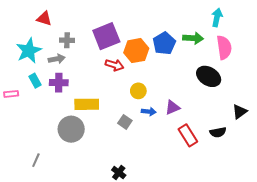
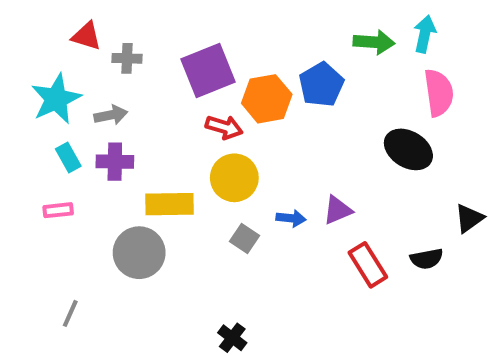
green arrow: (193, 38) -> (374, 42), moved
gray cross: (67, 40) -> (127, 58), moved
yellow circle: (138, 91) -> (234, 178), moved, size x1.5
pink rectangle: (11, 94) -> (58, 210), moved

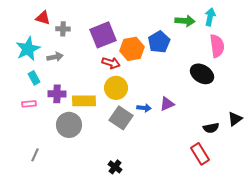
purple cross: (115, 162) -> (57, 94), moved
black triangle: (469, 218) -> (235, 119), moved
gray square: (244, 239) -> (121, 118), size x1.6
red rectangle: (368, 265) -> (200, 154), moved

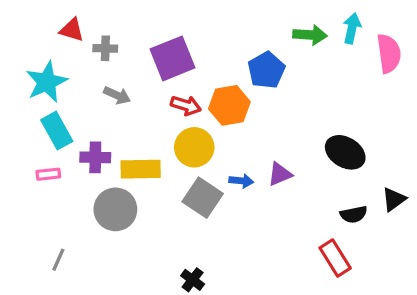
pink semicircle: (217, 46) -> (389, 53), moved
orange hexagon: (132, 49) -> (229, 105), moved
gray arrow: (55, 57) -> (117, 95), moved, turned 35
black ellipse: (202, 74) -> (345, 152), moved
cyan rectangle: (34, 78) -> (57, 131), size x1.5

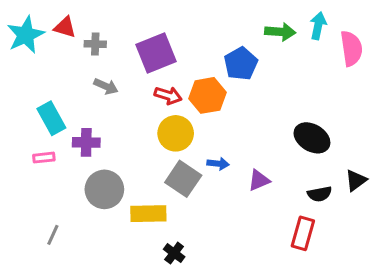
cyan star: (47, 82) -> (26, 35), moved
yellow rectangle: (141, 169) -> (148, 214), moved
purple triangle: (280, 174) -> (259, 180), moved
red rectangle: (335, 258) -> (303, 233), turned 48

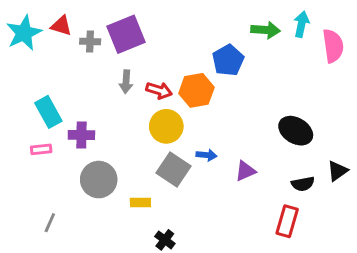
purple square: (156, 53) -> (126, 34), moved
gray arrow: (106, 86) -> (126, 82), moved, turned 70
yellow rectangle: (148, 214) -> (140, 203), size x0.6

